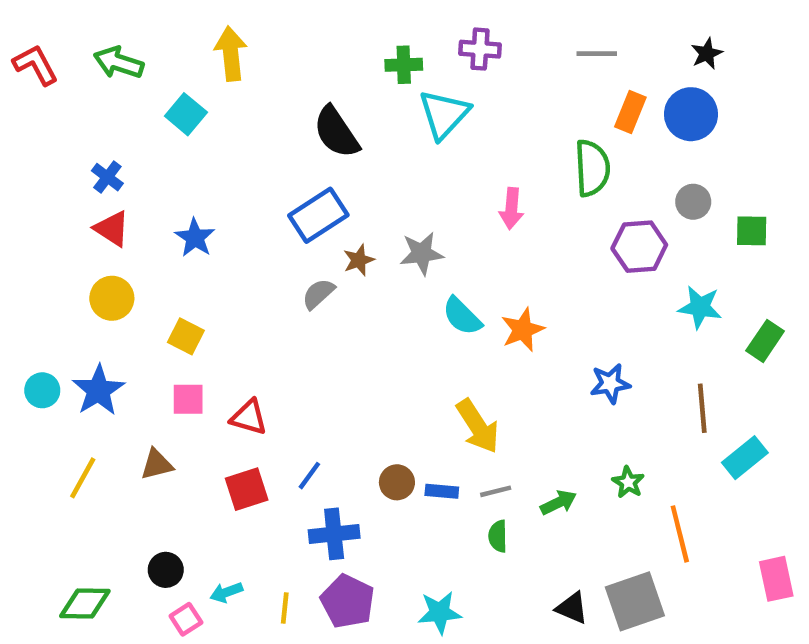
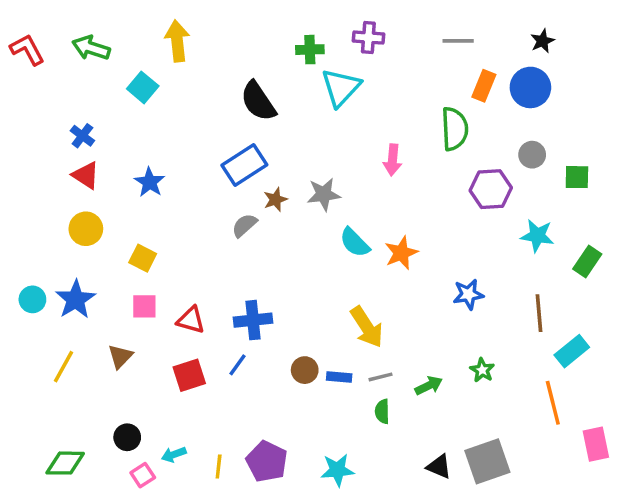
brown triangle: (157, 464) -> (120, 356), turned -32
blue cross: (334, 534) -> (253, 320), moved
orange line: (680, 534) -> (553, 403), moved

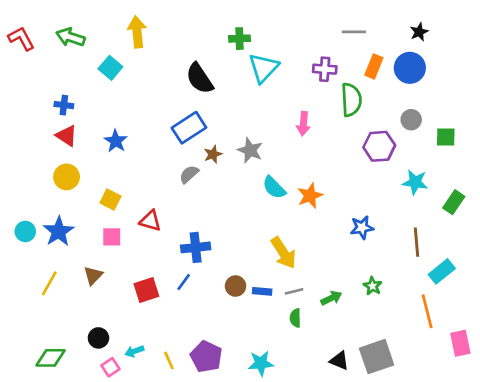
purple cross: (368, 38) -> (325, 69), moved
blue cross: (82, 136) -> (64, 105), turned -30
gray star: (324, 194) -> (250, 150), turned 30
red triangle: (191, 320) -> (150, 221), moved
yellow line: (219, 467) -> (169, 361), turned -30

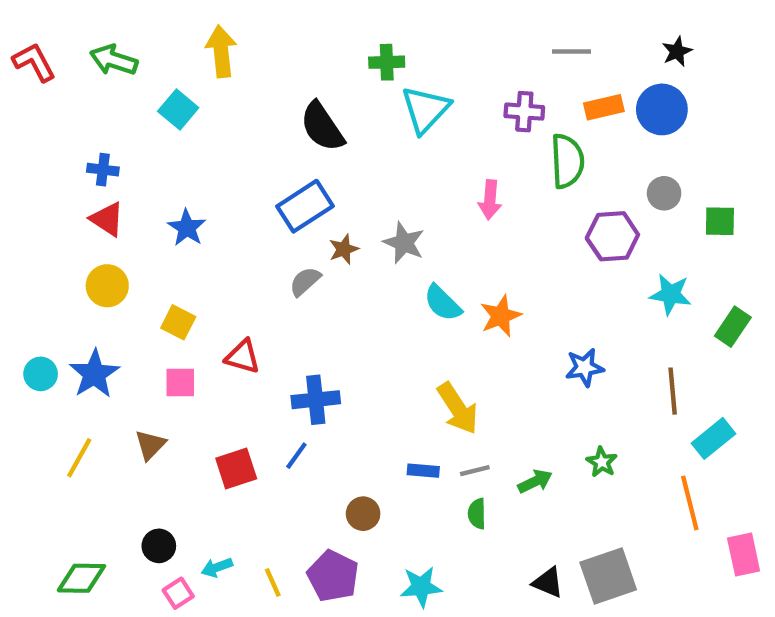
orange rectangle: (374, 66) -> (604, 107), turned 55
brown circle: (236, 286) -> (363, 514), moved

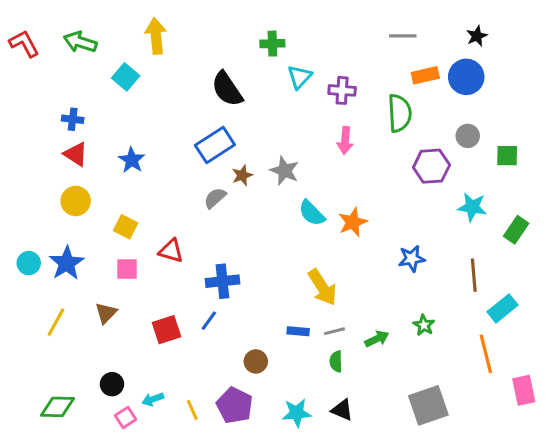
cyan triangle: (425, 109) -> (300, 77), size x0.7
purple cross: (524, 112) -> (342, 90), moved
black triangle: (548, 582) -> (342, 410), moved

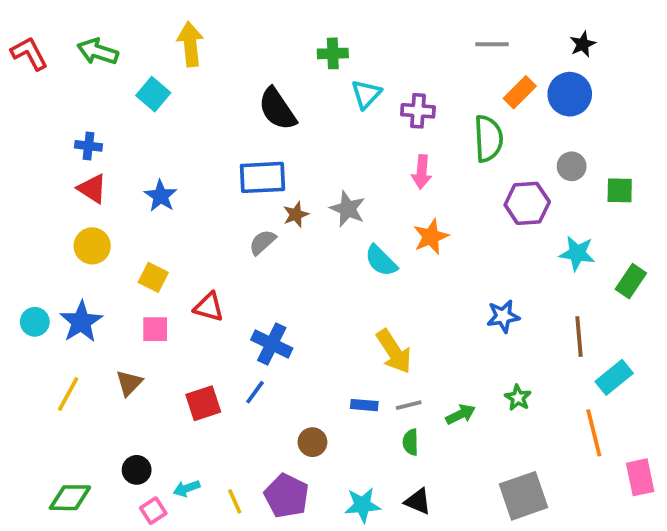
orange rectangle: (425, 75) -> (520, 92), turned -32
blue rectangle: (215, 145) -> (262, 177), turned 30
orange star: (353, 222) -> (431, 237), moved
blue cross: (222, 281) -> (272, 344), turned 32

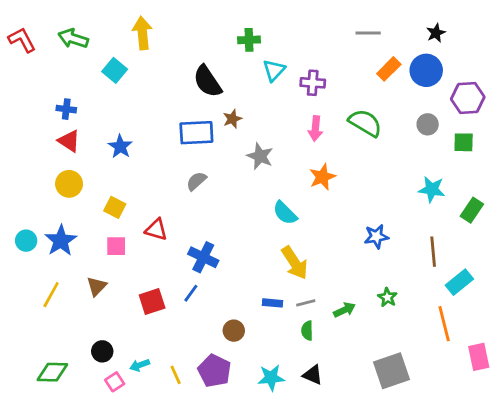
green semicircle: (488, 139) -> (365, 123), moved, turned -56
purple hexagon: (527, 203) -> (468, 98), moved
brown star: (296, 214) -> (232, 119), moved
cyan semicircle: (381, 261) -> (285, 213), moved

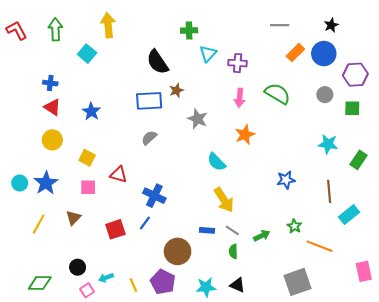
green arrow: (73, 38) -> (55, 29), turned 70
gray line: (306, 303) -> (232, 230), turned 48
orange line: (444, 324) -> (320, 246), moved, turned -55
brown circle: (234, 331) -> (178, 251), size x1.6

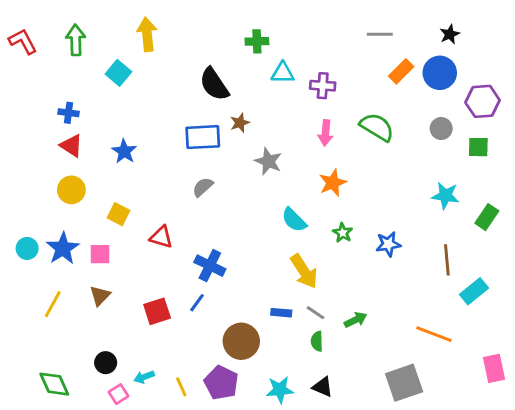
cyan triangle: (208, 54) -> (283, 73), turned 48
pink square: (88, 187) -> (100, 254), moved
green star: (294, 226) -> (343, 233), moved
green diamond: (40, 283) -> (54, 384), turned 65

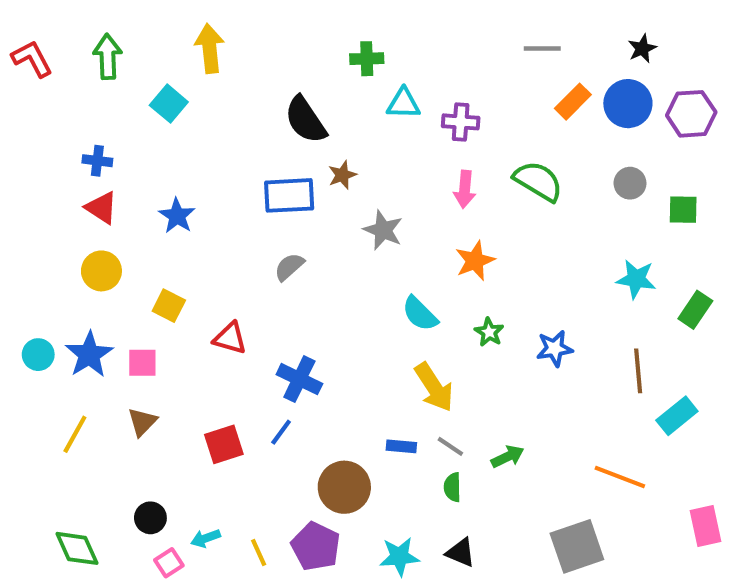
purple hexagon: (483, 101) -> (691, 114), moved

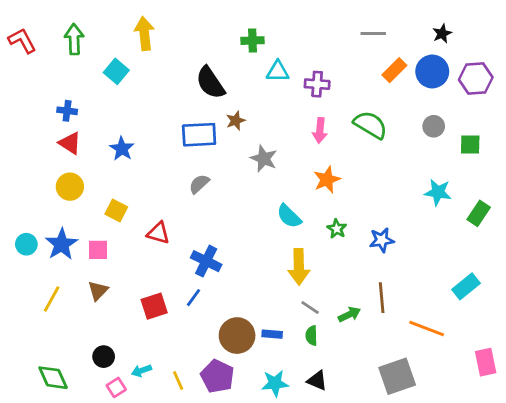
brown line: (638, 371) -> (382, 298), moved
yellow arrow: (434, 387) -> (299, 267), turned 32
blue rectangle: (401, 446) -> (272, 334), moved

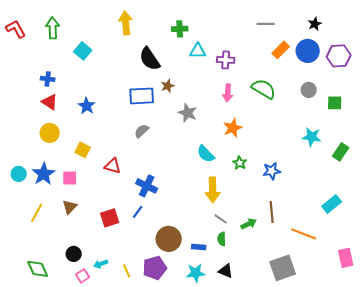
yellow arrow: (144, 34) -> (126, 23), moved
blue rectangle: (272, 334) -> (199, 247), moved
purple pentagon: (217, 376) -> (155, 268), turned 30

